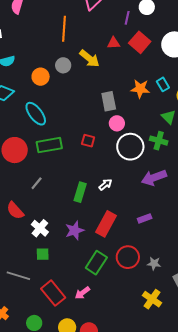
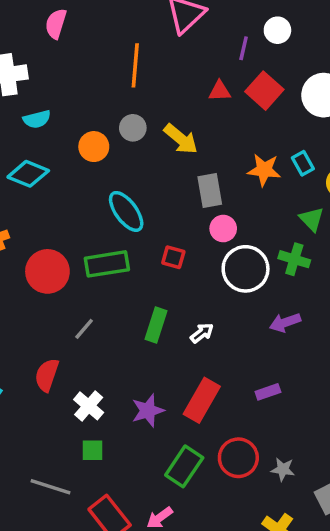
yellow arrow: (89, 59) -> (181, 139), moved
cyan ellipse: (36, 114) -> (126, 211), moved
purple arrow: (154, 178) -> (285, 322), size x0.7
green rectangle: (80, 192) -> (156, 325), moved
red semicircle: (15, 211) -> (47, 375), turned 60

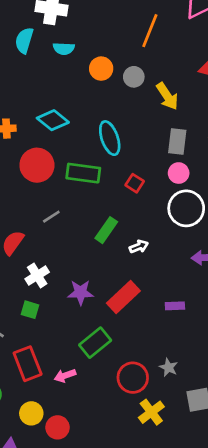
orange circle: (94, 147) -> (101, 69), moved
cyan diamond: (28, 174) -> (53, 120), moved
red circle: (238, 458) -> (133, 378), moved

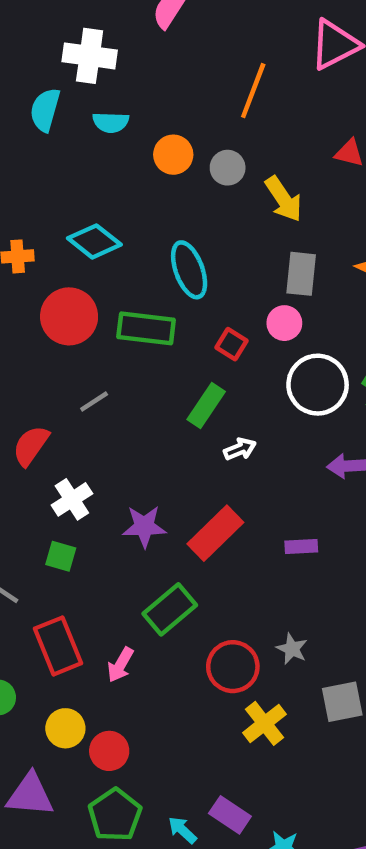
pink circle: (179, 173) -> (284, 323), moved
green rectangle: (106, 230) -> (206, 405), moved
pink arrow: (65, 376) -> (120, 665), turned -40

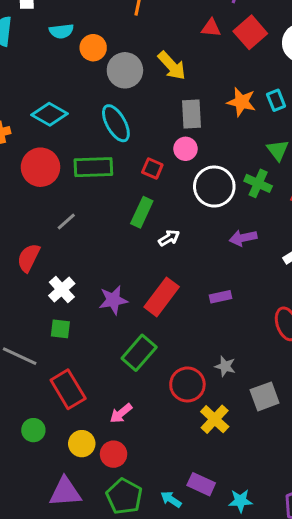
cyan semicircle: (111, 122) -> (61, 31), moved
gray circle: (228, 168) -> (125, 70), moved, size x1.5
pink arrow: (120, 665) -> (121, 413), moved, turned 30

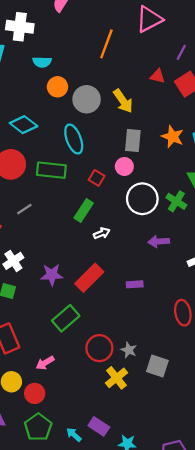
orange circle: (93, 48) -> (57, 87), moved
gray star: (225, 366) -> (129, 350), moved
gray square: (265, 396) -> (157, 366), turned 30

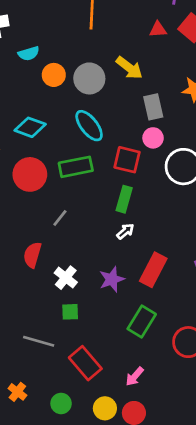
red square: (97, 178) -> (127, 160), size x1.5
white arrow: (102, 233) -> (125, 231), moved

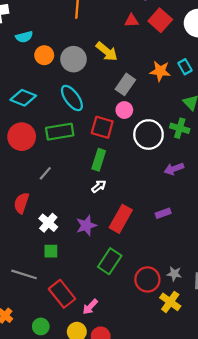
gray rectangle: (153, 107) -> (125, 84), turned 45
pink arrow: (135, 376) -> (90, 307), moved

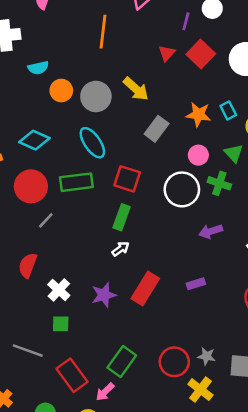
red triangle: (131, 21) -> (167, 53), turned -48
pink circle: (124, 110) -> (198, 155), moved
gray line: (45, 173) -> (46, 220), moved
green rectangle: (110, 261) -> (122, 361), moved

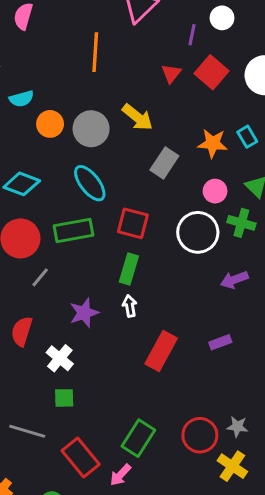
white arrow: (121, 249) -> (130, 306), turned -60
purple star: (104, 295) -> (84, 313), moved

